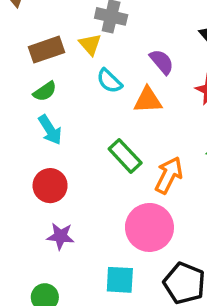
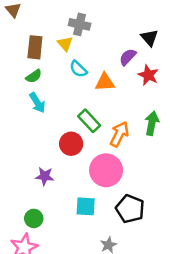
brown rectangle: (47, 50) -> (35, 47), turned -65
purple semicircle: (162, 62) -> (128, 57), moved, turned -96
red circle: (50, 186) -> (71, 144), moved

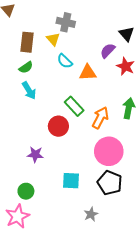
pink circle: (106, 170) -> (109, 151), moved

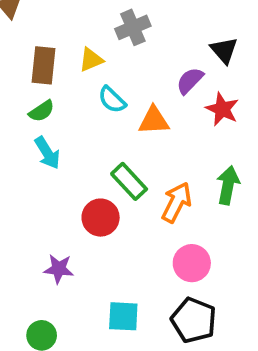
gray cross: (66, 22) -> (133, 27), moved, turned -36
yellow triangle: (53, 39) -> (91, 60), turned 48
pink circle: (109, 151) -> (192, 263), size x0.7

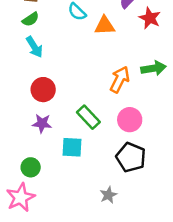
green rectangle: (129, 181) -> (88, 117), moved
green arrow: (228, 185) -> (154, 68), turned 70
red circle: (101, 218) -> (43, 90), moved
cyan square: (123, 316) -> (72, 147), moved

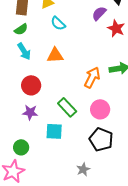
orange triangle: (105, 26) -> (55, 55), moved

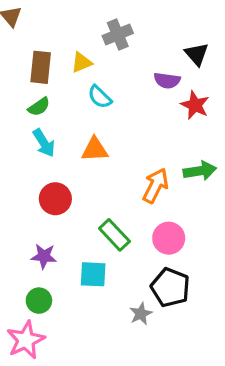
purple semicircle: (99, 13) -> (167, 80), turned -126
purple star: (30, 112) -> (44, 256), moved
gray star: (83, 169) -> (141, 314), moved

